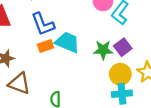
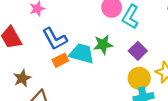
green star: (103, 50) -> (103, 44), moved

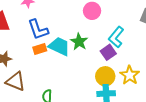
cyan L-shape: (130, 17) -> (116, 37), moved
green star: (103, 44) -> (79, 42), turned 30

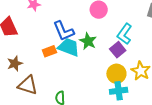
blue L-shape: (38, 30) -> (64, 31), moved

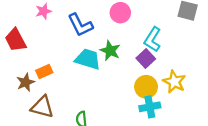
blue L-shape: (64, 31) -> (80, 25), moved
orange rectangle: (49, 51) -> (44, 71), moved

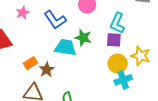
purple square: (146, 58) -> (114, 40), turned -35
brown star: (25, 82) -> (47, 70), moved

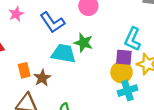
cyan L-shape: (117, 23) -> (133, 39), moved
purple square: (114, 40) -> (124, 57), moved
orange rectangle: (30, 63) -> (24, 70), turned -72

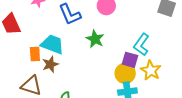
cyan trapezoid: (64, 53) -> (52, 44), moved

